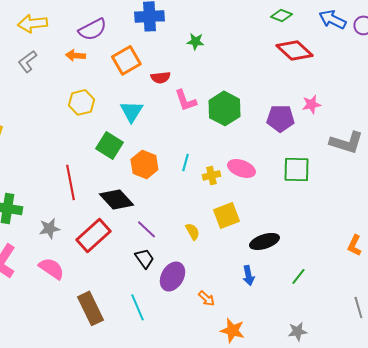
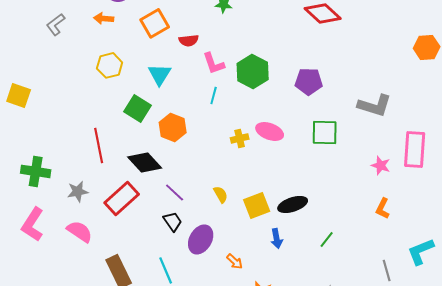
pink star: (311, 104) -> (381, 165), moved, turned 30
cyan line: (185, 162) -> (214, 95), moved
yellow square: (226, 215) -> (257, 205), moved

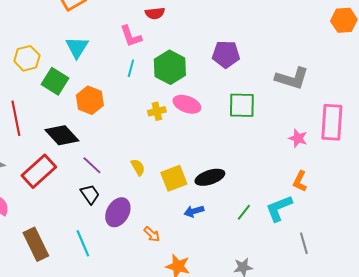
red semicircle: (189, 40) -> (155, 13), moved
yellow hexagon: (110, 65) -> (27, 58), moved
green hexagon: (253, 71) -> (170, 67), moved
blue arrow: (277, 238) -> (194, 211), turned 84
cyan L-shape: (421, 251) -> (279, 208), moved

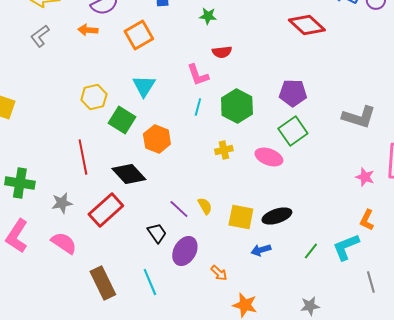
pink ellipse: (187, 104) -> (269, 157), moved
green square: (242, 105) -> (293, 131), moved, turned -36
purple line: (92, 165) -> (179, 209), moved
yellow square: (174, 178) -> (241, 217), turned 32

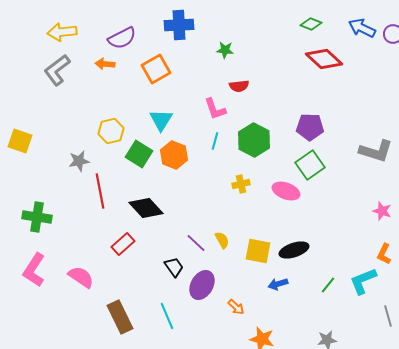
gray L-shape: (40, 36) -> (57, 70), size x1.4
orange hexagon: (157, 139) -> (174, 155), moved
gray star: (62, 203) -> (79, 161), moved
red rectangle: (106, 210) -> (123, 244), size x0.7

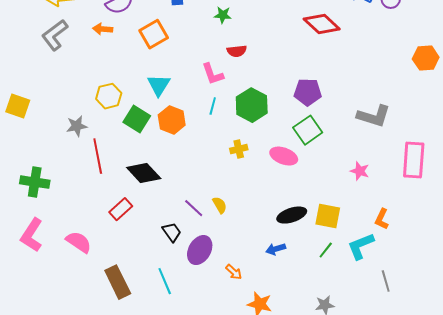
pink star: (382, 211) -> (360, 171), moved
yellow square: (258, 251) -> (328, 216), moved

